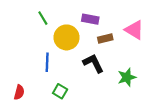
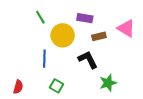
green star: (127, 77) -> (108, 83), moved

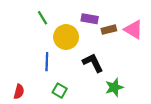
brown rectangle: (99, 36) -> (109, 30), moved

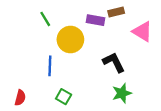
brown rectangle: (109, 30) -> (116, 12), moved
black L-shape: (93, 63) -> (114, 62), moved

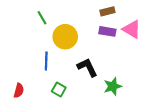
purple rectangle: (96, 20) -> (107, 31), moved
black L-shape: (114, 62) -> (87, 67), moved

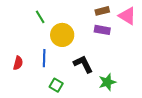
pink triangle: (132, 29) -> (127, 16), moved
red semicircle: (19, 91) -> (18, 63), moved

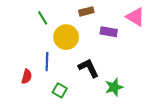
brown rectangle: (102, 11) -> (86, 11), moved
red semicircle: (18, 63) -> (27, 77), moved

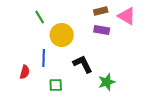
brown rectangle: (86, 11) -> (101, 11), moved
green square: (60, 90) -> (56, 85), turned -32

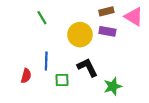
yellow circle: (62, 35) -> (80, 35), moved
green square: (56, 85) -> (62, 80), moved

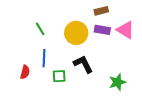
pink triangle: (134, 17) -> (125, 30), moved
green line: (42, 18) -> (40, 29), moved
green star: (113, 86) -> (117, 82), moved

